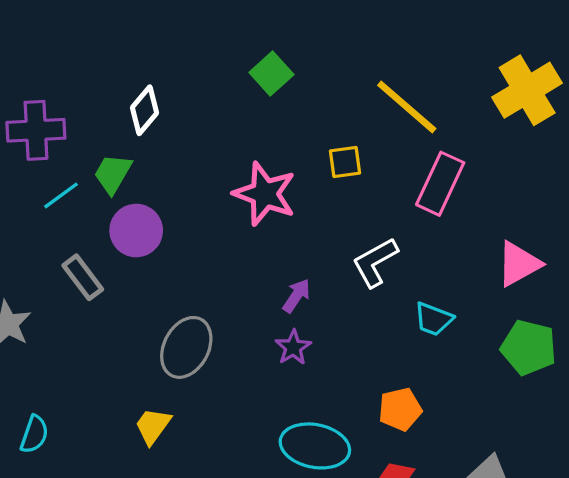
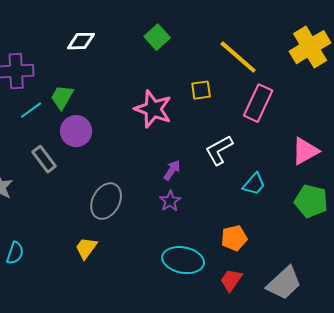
white diamond: (145, 110) -> (81, 41), moved, turned 48
cyan trapezoid: (433, 319) -> (254, 184), turned -70

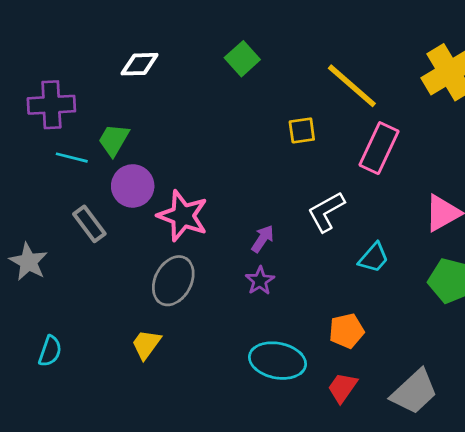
pink star: (153, 109) -> (183, 216), moved
cyan line: (31, 110) -> (72, 158), turned 50

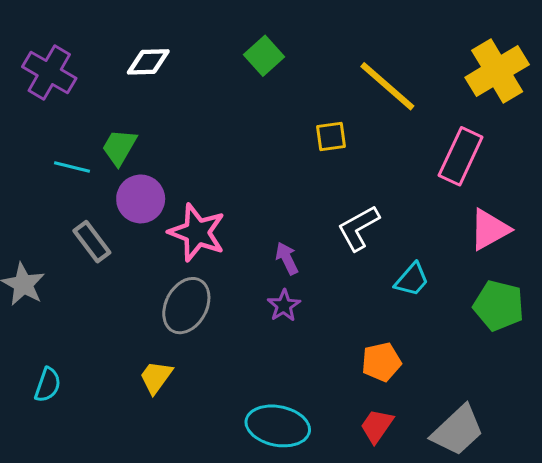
purple cross: (51, 105) -> (49, 73), moved, turned 33
pink rectangle: (379, 148) -> (461, 156), moved
purple arrow: (263, 239) -> (287, 258), turned -60
cyan ellipse: (277, 361) -> (278, 426), moved

